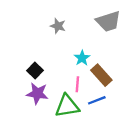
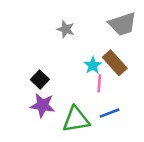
brown rectangle: (101, 75) -> (115, 63), moved
pink line: (77, 84) -> (99, 83), moved

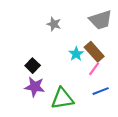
pink line: (99, 83) -> (94, 69), moved, turned 32
blue line: (110, 113) -> (101, 91), moved

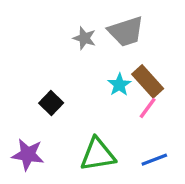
gray trapezoid: (101, 20) -> (126, 31), moved
purple star: (35, 87) -> (28, 155), moved
blue line: (101, 91) -> (154, 160), moved

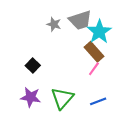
cyan star: (119, 85) -> (99, 32), moved, size x1.6
purple star: (28, 155) -> (31, 97), moved
green triangle: (98, 155) -> (62, 98), turned -40

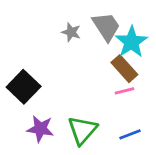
gray trapezoid: (80, 20) -> (106, 27), turned -105
black square: (33, 65) -> (24, 87), moved, size x1.6
pink line: (94, 69) -> (124, 91), turned 40

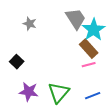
gray star: (71, 32) -> (30, 24), moved
black square: (24, 87) -> (17, 62), size x0.6

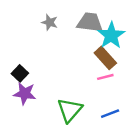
gray trapezoid: (76, 19) -> (90, 22), turned -50
gray star: (30, 24) -> (50, 22), moved
purple star: (29, 92) -> (25, 94), moved

